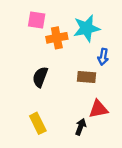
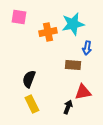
pink square: (37, 20) -> (19, 17), moved
black semicircle: (40, 77) -> (29, 79), moved

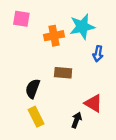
brown rectangle: (73, 65) -> (63, 73), moved
red triangle: (83, 92) -> (93, 103), turned 42

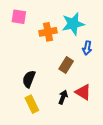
brown rectangle: (63, 73) -> (66, 65), moved, turned -63
black arrow: (77, 120) -> (63, 97), moved

